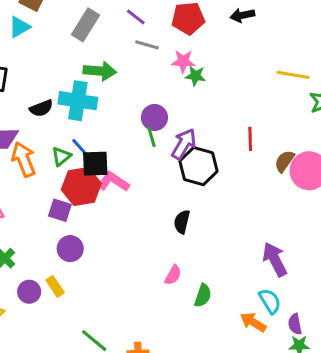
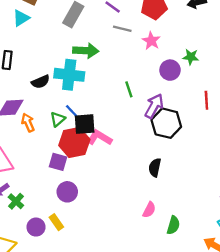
pink star: (183, 61) -> (151, 41), turned 30
green star: (195, 76) -> (191, 57), moved
purple circle: (154, 118) -> (170, 70), moved
green line: (151, 137) -> (129, 89), moved
orange arrow: (24, 159) -> (28, 123), size x0.7

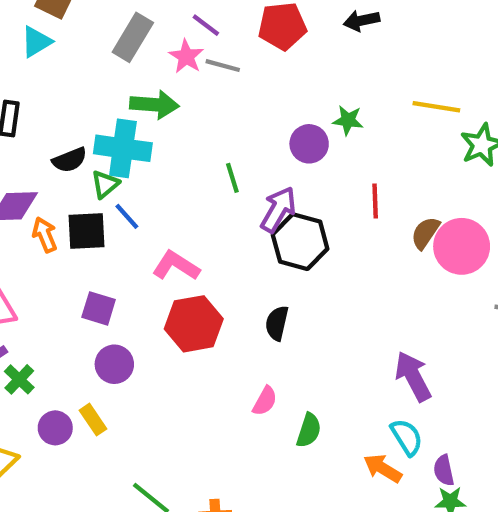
pink star: (151, 41) -> (186, 57), moved
green triangle: (58, 119) -> (105, 184), moved
black square: (85, 124) -> (86, 231), moved
red hexagon: (74, 142) -> (194, 324), moved

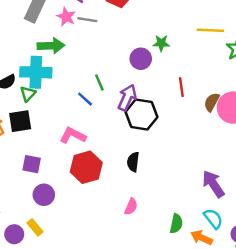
blue line: (127, 216) -> (85, 99), moved
green semicircle: (309, 430) -> (176, 224), moved

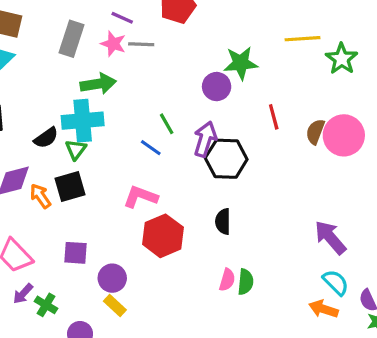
green star: (161, 43) -> (241, 63), size x1.5
purple square: (32, 164) -> (75, 253), moved
green semicircle: (176, 224) -> (246, 282), moved
yellow rectangle: (35, 227) -> (115, 306), moved

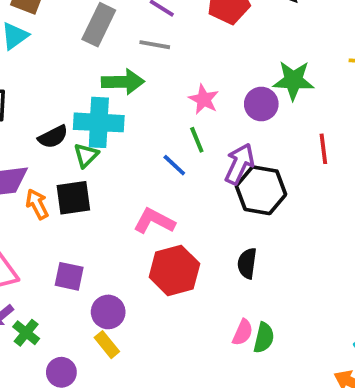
pink star: (113, 44) -> (204, 99), moved
gray line: (141, 44) -> (155, 45), moved

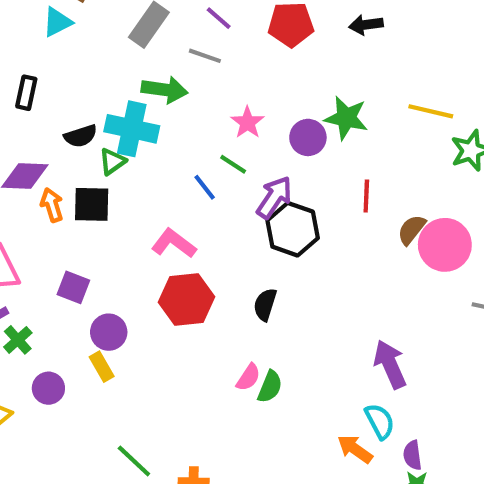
green line: (197, 140) -> (233, 164), turned -44

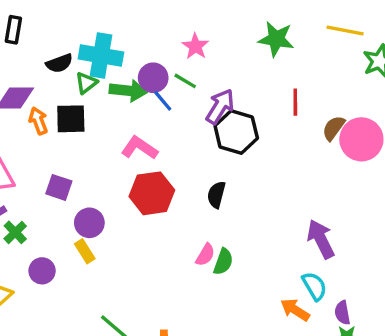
green arrow: (165, 90) -> (128, 91), moved
purple circle: (308, 137) -> (153, 78), moved

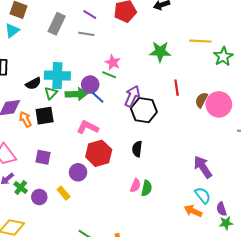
green line: (185, 81) -> (109, 75), moved
purple circle: (89, 223) -> (78, 172), moved
purple circle: (42, 271) -> (39, 197), moved

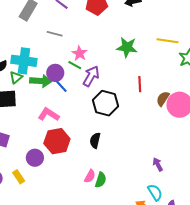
gray line: (86, 34) -> (55, 34), moved
purple arrow: (132, 96) -> (91, 76), moved
purple arrow: (203, 167) -> (158, 164), size x0.6

